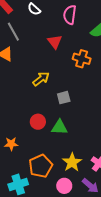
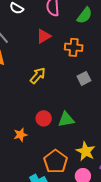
red triangle: (55, 42) -> (44, 36), turned 49
gray square: (64, 98) -> (84, 78), moved
orange star: (11, 144) -> (20, 135), moved

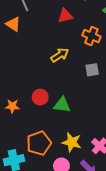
yellow arrow: (38, 76) -> (60, 55), moved
yellow star: (86, 151) -> (72, 142), turned -30

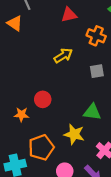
green triangle: (62, 105) -> (92, 112), moved
orange star: (12, 106) -> (21, 114), moved
yellow star: (72, 142) -> (74, 134), moved

